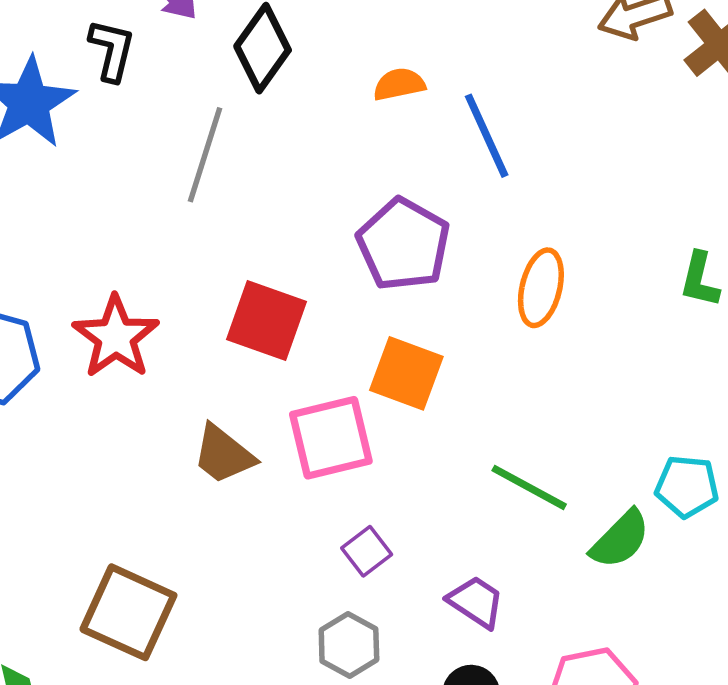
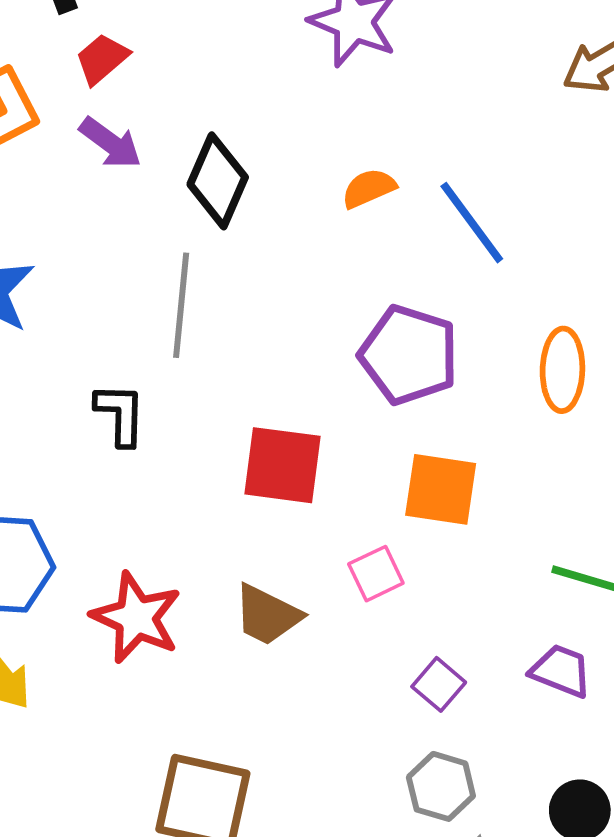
black L-shape: (112, 50) -> (120, 414), moved
red star: (116, 337) -> (136, 618), moved
pink square: (331, 438) -> (376, 574), size x0.6
purple trapezoid: (476, 602) -> (561, 671), moved

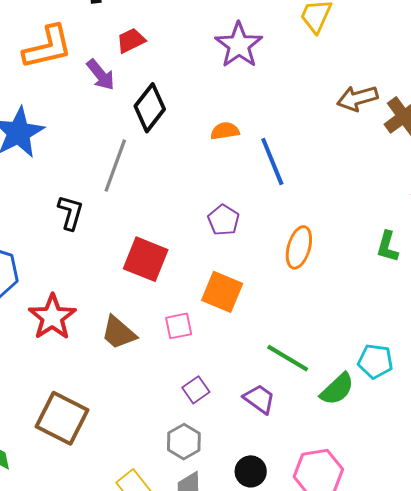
red trapezoid: (102, 59) -> (131, 40), moved
purple pentagon: (409, 355) -> (223, 220), size x0.6

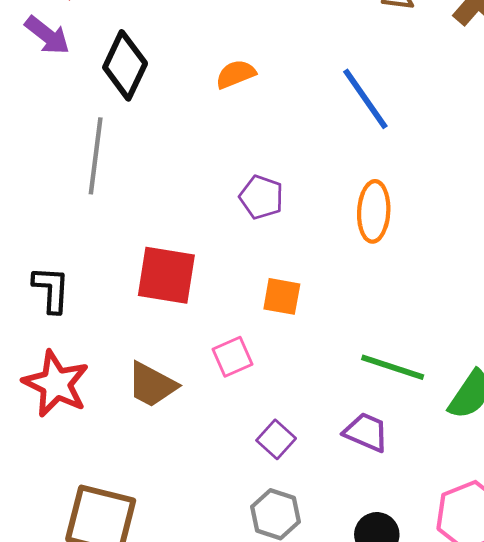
blue line: (272, 162) -> (365, 99), moved
black L-shape: (70, 213) -> (51, 289), moved
orange square: (222, 292) -> (282, 296), size x0.7

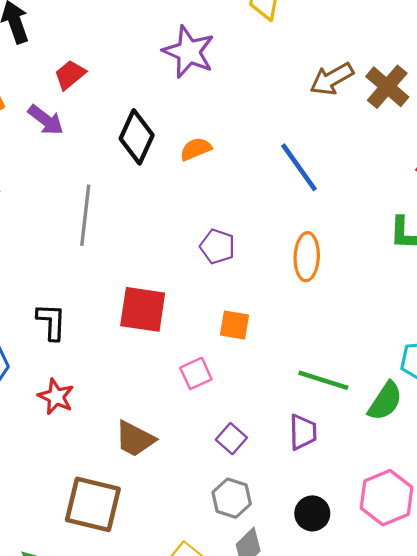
black diamond: (125, 65) -> (137, 137), moved
red star: (56, 384) -> (56, 397), size x0.7
brown trapezoid: (152, 385) -> (135, 439), moved
purple trapezoid: (366, 432) -> (303, 432), turned 66

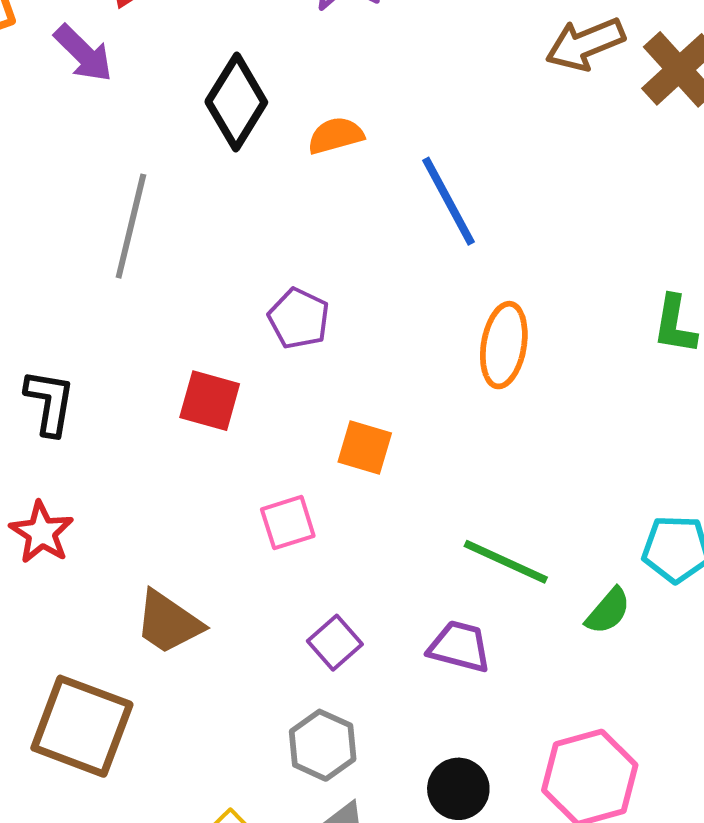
blue line: (299, 167) -> (449, 201), moved
purple pentagon: (217, 246) -> (299, 319), moved
red square: (143, 309) -> (210, 401), size x0.7
green semicircle: (385, 401) -> (608, 611), size x0.7
purple trapezoid: (303, 432) -> (460, 647), turned -81

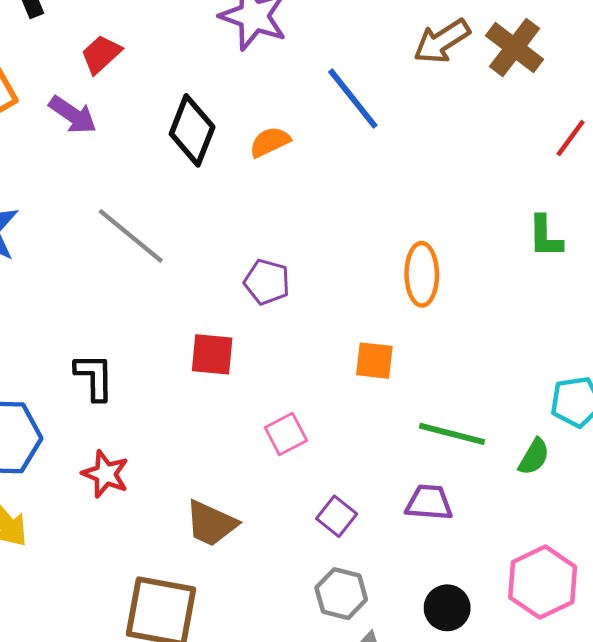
blue line: (449, 201) -> (353, 99), moved
gray line: (131, 226) -> (131, 236), turned -54
orange square: (365, 447) -> (374, 361), moved

